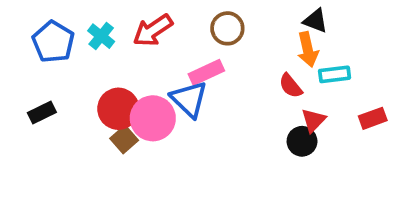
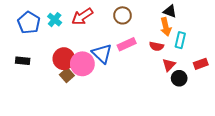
pink rectangle: (206, 72) -> (127, 44), moved
cyan rectangle: (335, 74) -> (180, 40), turned -70
red semicircle: (291, 86) -> (156, 46), turned -40
black rectangle: (42, 113) -> (23, 61), turned 32
black circle: (302, 141) -> (179, 78), moved

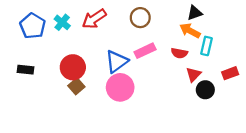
black triangle: (170, 11) -> (195, 13), turned -40
orange arrow: (166, 27) -> (190, 31), turned 132
blue triangle: (102, 54) -> (117, 61), turned 40
pink circle: (82, 64) -> (120, 87), moved

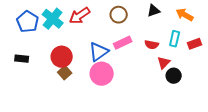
black triangle: (195, 13) -> (154, 11), moved
cyan cross: (62, 22) -> (53, 19), size x1.5
orange arrow: (190, 31) -> (185, 15), moved
red rectangle: (230, 73) -> (195, 44), moved

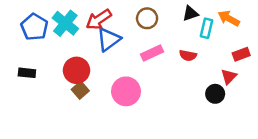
cyan rectangle: (175, 39) -> (206, 28), moved
blue triangle: (99, 52) -> (109, 39), moved
red triangle: (164, 63) -> (229, 77), moved

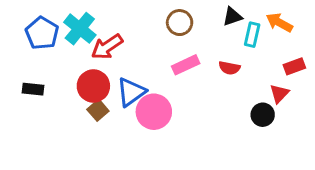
red arrow: (99, 20) -> (107, 47), moved
blue triangle: (109, 39) -> (131, 92), moved

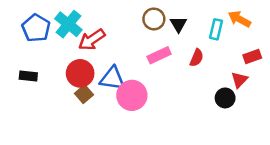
black triangle: (232, 16) -> (178, 24), moved, turned -42
red semicircle: (229, 68) -> (197, 58), turned -78
blue triangle: (131, 92) -> (112, 79), turned 44

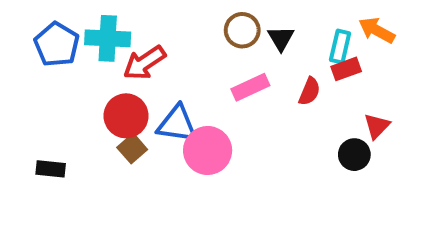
cyan cross: (68, 24) -> (108, 38), turned -36
red rectangle: (252, 57) -> (346, 69), moved
black rectangle: (28, 76) -> (51, 169), moved

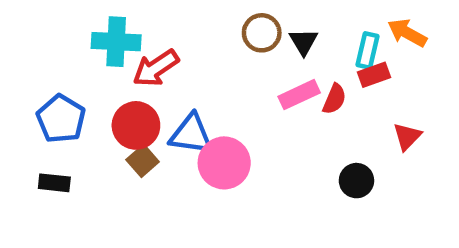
blue pentagon: (57, 45) -> (61, 119), moved
pink rectangle: (250, 87) -> (299, 95), moved
black circle: (354, 155) -> (356, 181), moved

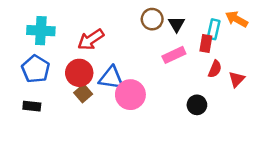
cyan cross: (116, 42) -> (41, 31), moved
red rectangle: (374, 75) -> (206, 43), moved, turned -60
red semicircle: (334, 99) -> (215, 69), moved
black circle: (356, 181) -> (197, 105), moved

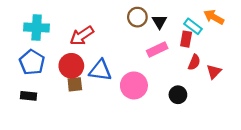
cyan rectangle: (214, 29) -> (193, 26), turned -66
brown square: (83, 93) -> (75, 84), turned 35
pink circle: (130, 95) -> (134, 85), moved

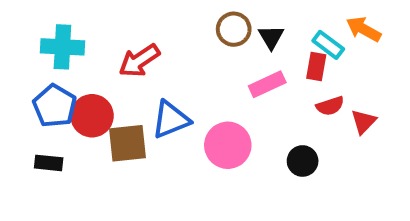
red semicircle: (194, 62) -> (330, 106), turned 49
red circle: (71, 66) -> (92, 116), moved
blue triangle: (100, 70) -> (171, 120), turned -30
brown square: (75, 84) -> (127, 143), size x1.5

